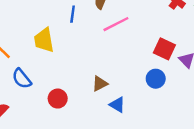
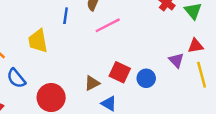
red square: (164, 49) -> (120, 72), moved
red circle: (58, 99) -> (51, 98), size x1.5

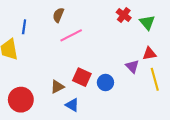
blue line: (66, 16) -> (24, 27), moved

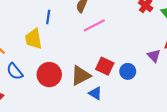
brown triangle: (57, 87) -> (81, 76), size x1.5
red circle: (21, 100) -> (49, 75), moved

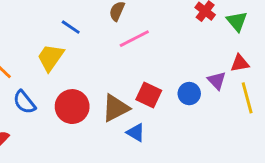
blue line: (48, 17) -> (71, 27), turned -64
yellow trapezoid: (34, 39) -> (50, 57), turned 45
blue circle: (128, 71) -> (189, 94), moved

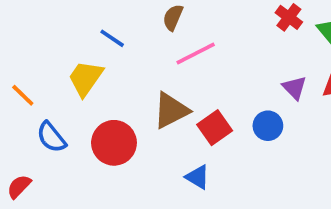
purple triangle: (217, 81) -> (294, 88), moved
red square: (149, 95) -> (215, 128), turned 30
brown triangle: (115, 108) -> (171, 111), moved

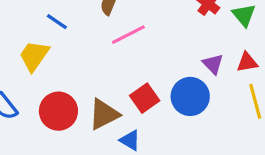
brown triangle: (171, 111) -> (104, 114), moved
blue circle: (268, 126) -> (190, 96), size x1.5

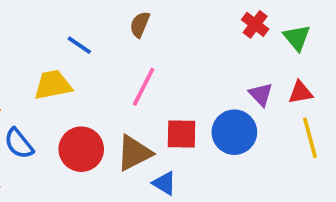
pink line: (128, 35) -> (144, 87), moved, turned -36
yellow trapezoid: (34, 56) -> (53, 85), turned 44
red square: (145, 98) -> (181, 134), turned 36

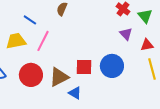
pink line: (144, 87) -> (43, 41), moved
purple triangle: (261, 94) -> (126, 34), moved

